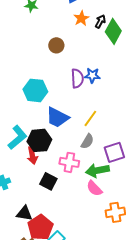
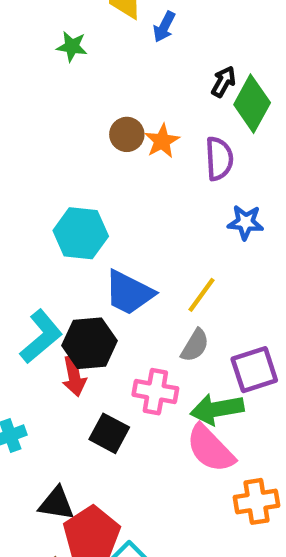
orange star: (81, 18) -> (162, 141), moved
blue star: (92, 75) -> (245, 222), moved
purple semicircle: (77, 78) -> (219, 159), moved
pink semicircle: (94, 188) -> (210, 449), size x1.4

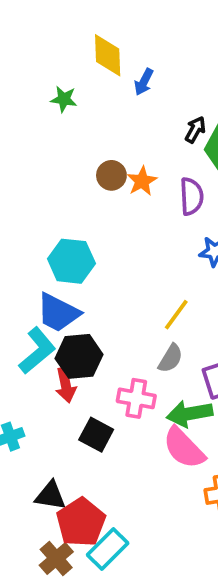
blue trapezoid: (129, 293) -> (58, 313), moved

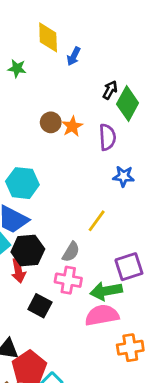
gray semicircle: (171, 358) -> (71, 252), moved
pink semicircle: (184, 448) -> (102, 315), turned 124

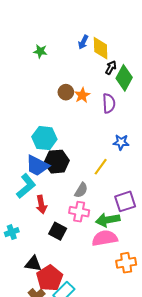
yellow diamond: (48, 37) -> (101, 48), moved
blue star: (124, 176) -> (121, 142), moved
black hexagon: (28, 250) -> (57, 162), moved

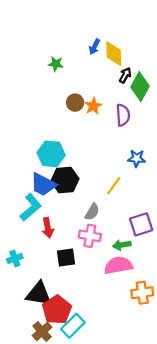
green star: (40, 51) -> (56, 64), moved
green arrow: (108, 220) -> (122, 245), size x0.7
black square: (58, 231) -> (66, 257), turned -36
black triangle: (33, 264) -> (39, 294), size x1.4

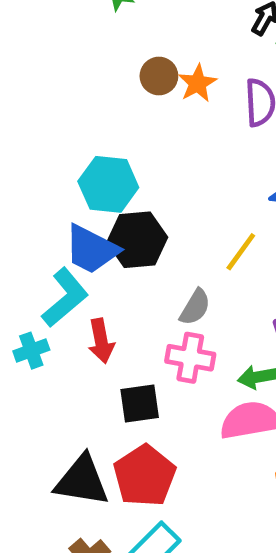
cyan cross: (15, 259) -> (31, 351), moved
red pentagon: (57, 310) -> (144, 476), moved

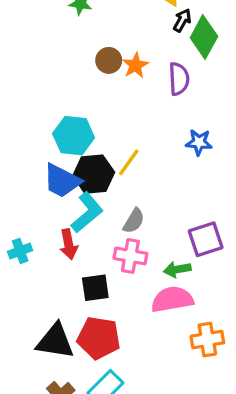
yellow line: (241, 252) -> (129, 162), moved
cyan L-shape: (65, 298) -> (87, 213), moved
red pentagon: (144, 476) -> (99, 338), turned -30

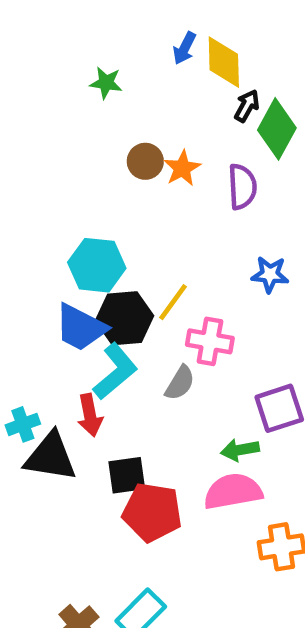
pink cross: (130, 256) -> (210, 341), moved
red pentagon: (99, 338) -> (152, 512), moved
black triangle: (55, 341) -> (51, 457), moved

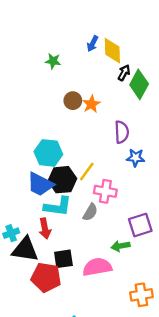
purple semicircle: (242, 187) -> (122, 132), moved
cyan L-shape: (115, 371) -> (58, 206), turned 48
pink semicircle: (233, 491) -> (97, 267), moved
red pentagon: (152, 512) -> (46, 277), moved

